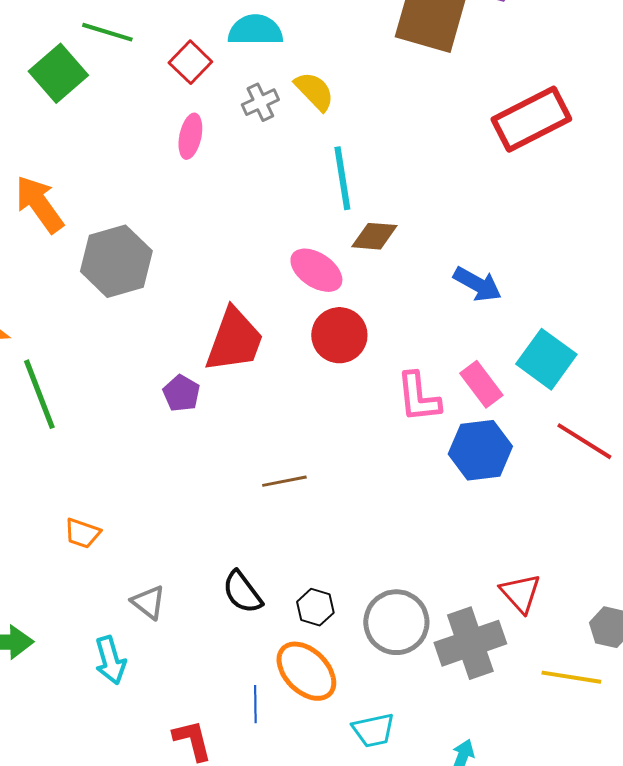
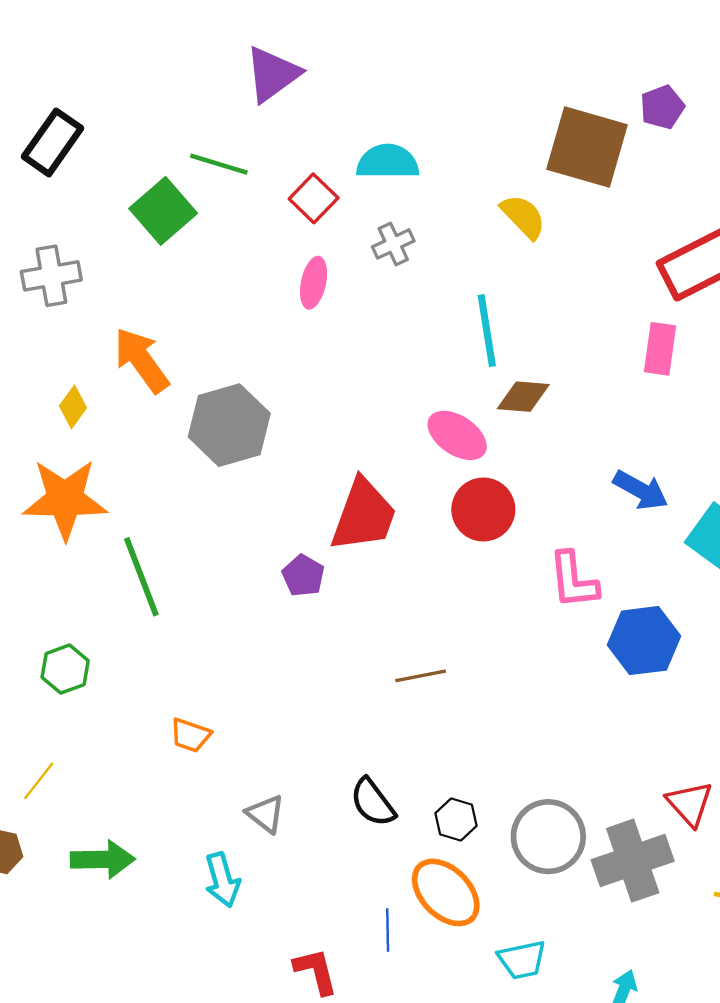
yellow semicircle: (314, 91) -> (523, 217), moved
blue arrow: (477, 284) -> (641, 490), moved
pink rectangle: (481, 384) -> (660, 349), moved, turned 45

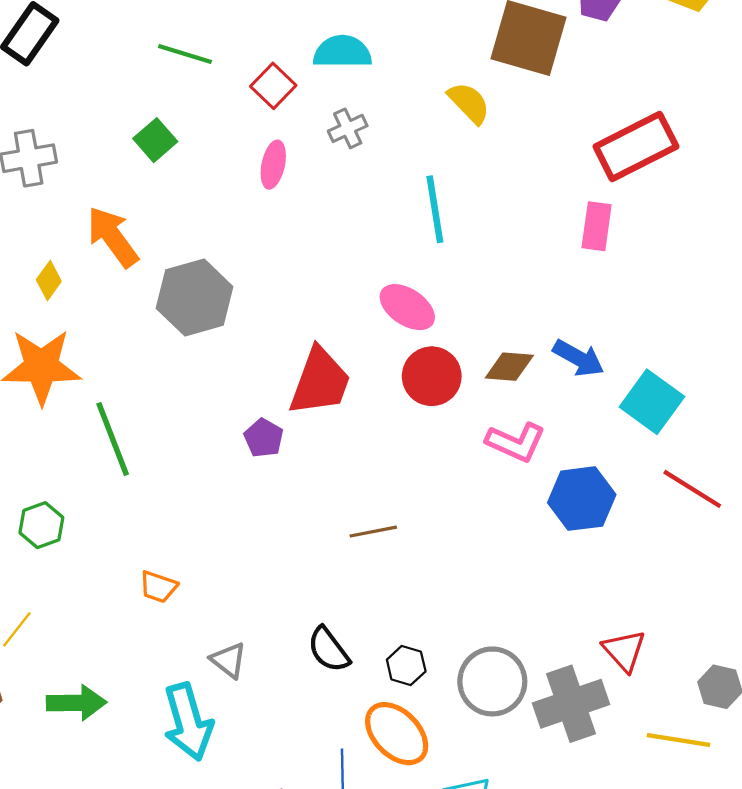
green square: (163, 211) -> (155, 140), moved, size x0.7
brown diamond: (523, 397) -> (509, 367), moved
pink L-shape: (573, 580) -> (516, 442), turned -60
cyan arrow: (222, 880) -> (188, 722), size x1.5

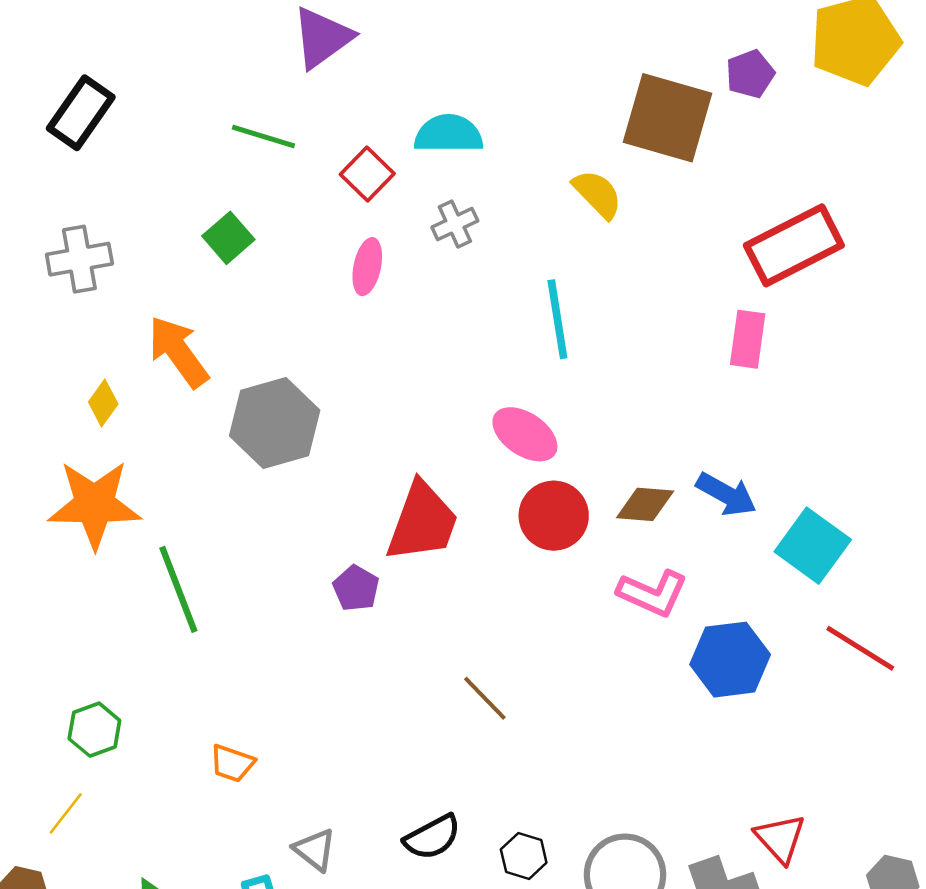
green hexagon: (41, 525) -> (94, 730), moved
brown line: (373, 532) -> (485, 698), turned 57
black semicircle: (329, 650) -> (432, 837), turned -81

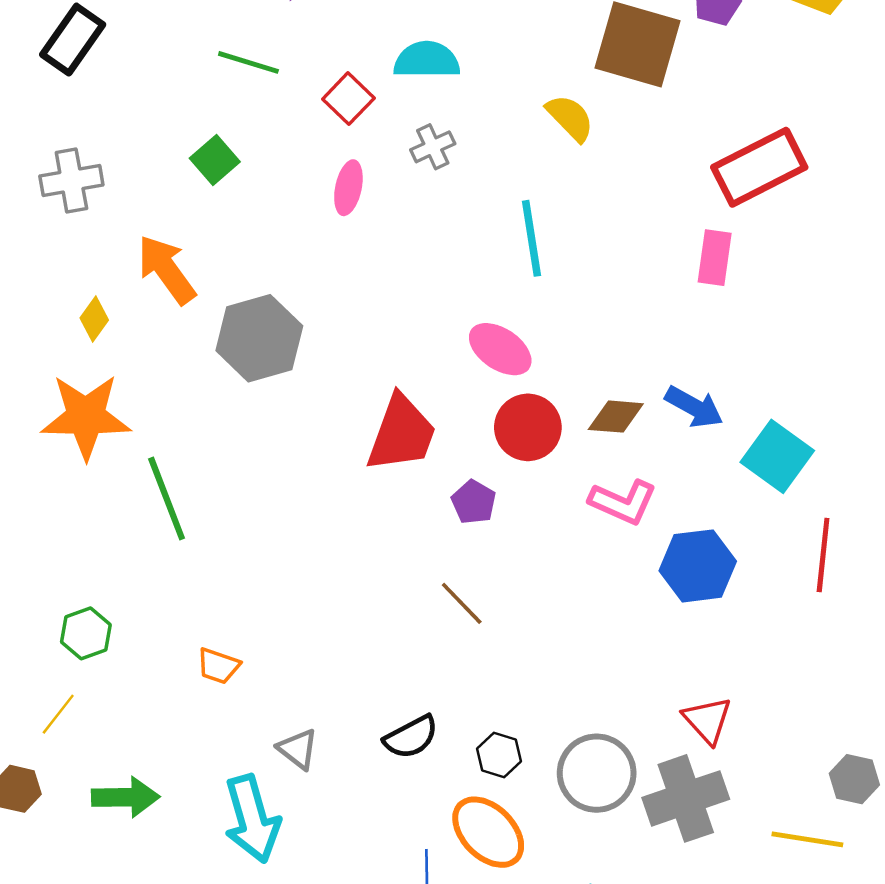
purple pentagon: (356, 588) -> (474, 502), moved
red line: (860, 648) -> (823, 555), turned 64
red triangle: (780, 838) -> (707, 720), moved

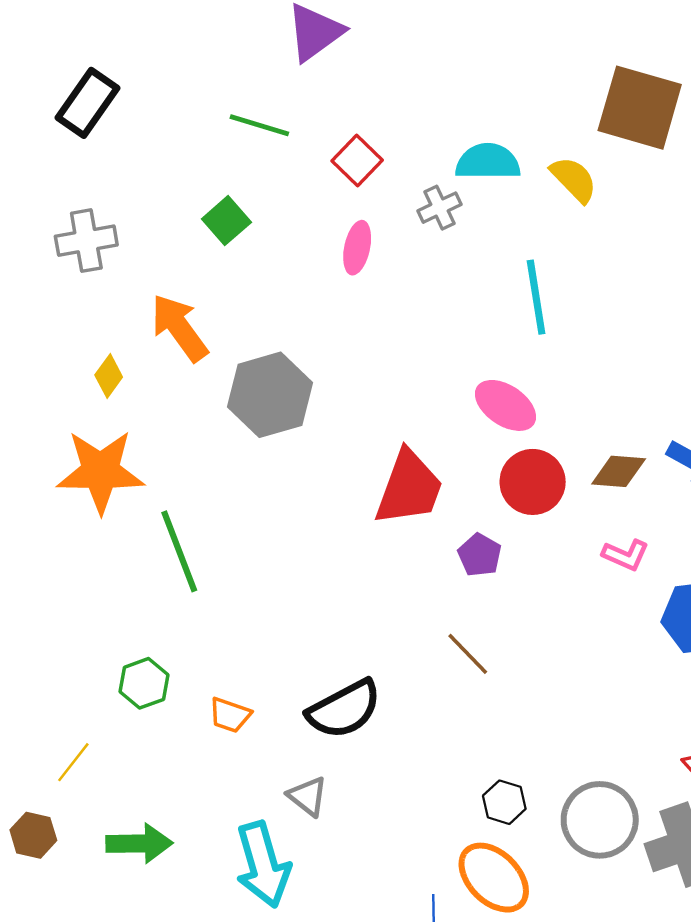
cyan semicircle: (427, 60) -> (488, 162), moved
pink L-shape: (623, 502) -> (626, 555), size x0.7
green hexagon: (86, 633) -> (144, 683), moved
black semicircle: (411, 737) -> (344, 709), moved, size x1.4

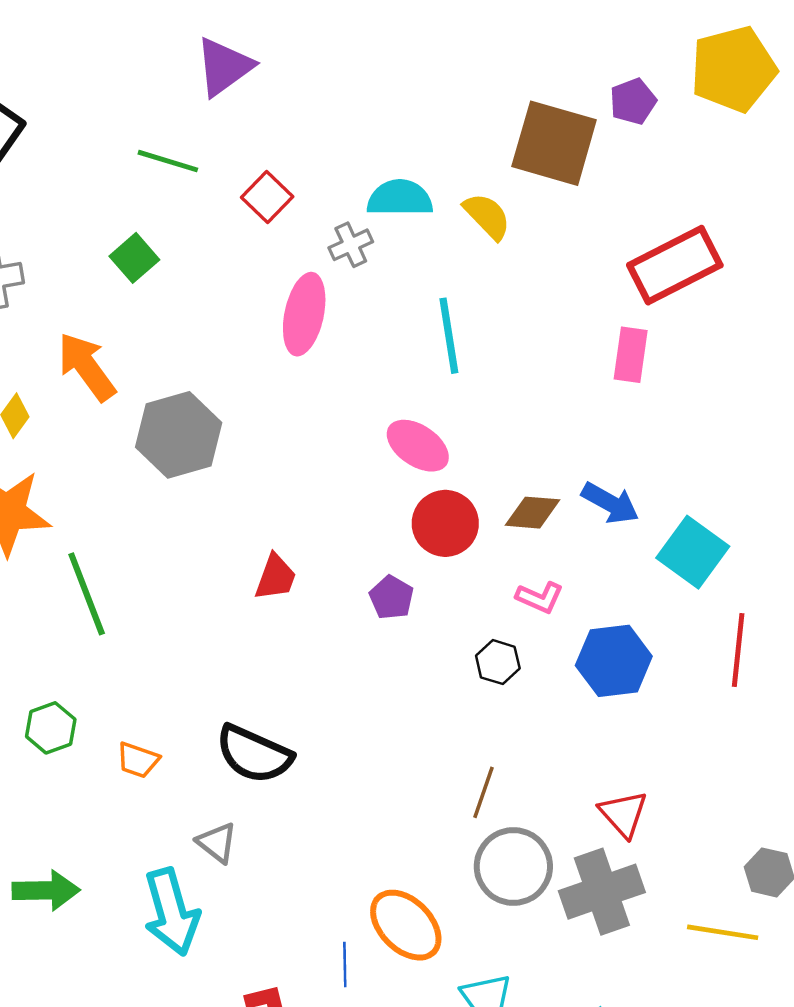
pink ellipse: (357, 248) -> (304, 314), moved, size x1.5
red trapezoid: (409, 488) -> (275, 577), moved, size x0.6
brown line: (468, 654) -> (484, 792), moved, turned 63
black semicircle: (344, 709) -> (254, 754), turned 52
black hexagon: (504, 802) -> (498, 662), moved

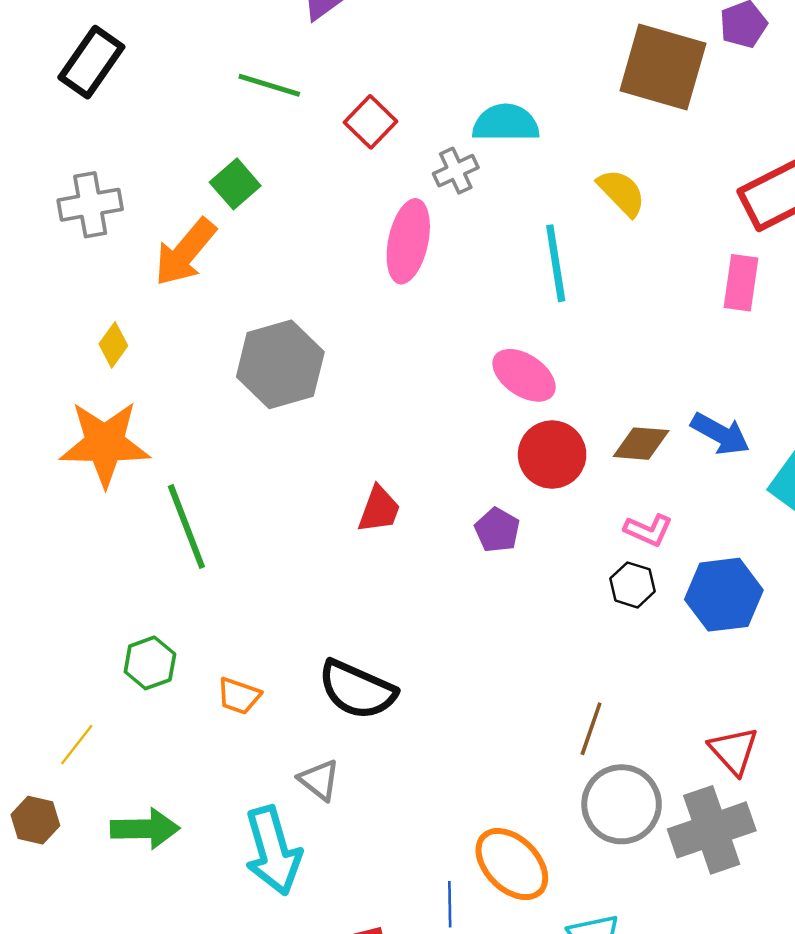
yellow semicircle: (487, 216) -> (622, 193), moved
orange arrow: (87, 367) -> (185, 252), moved, turned -104
black hexagon: (498, 662) -> (633, 585), moved

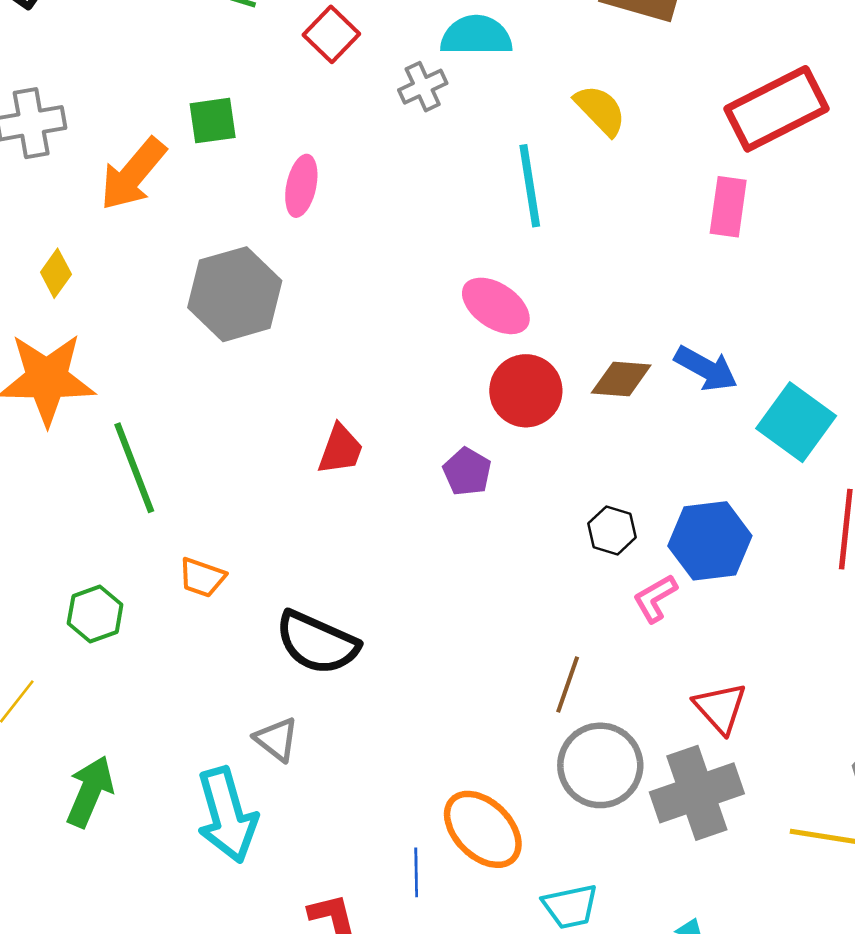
green square: (235, 184) -> (213, 121), moved, turned 33
pink ellipse: (408, 241) -> (301, 186), moved, size x0.7
pink L-shape: (648, 530) -> (655, 598), moved, turned 126
orange trapezoid: (239, 696) -> (202, 577), moved
green arrow: (145, 829) -> (90, 792), turned -66

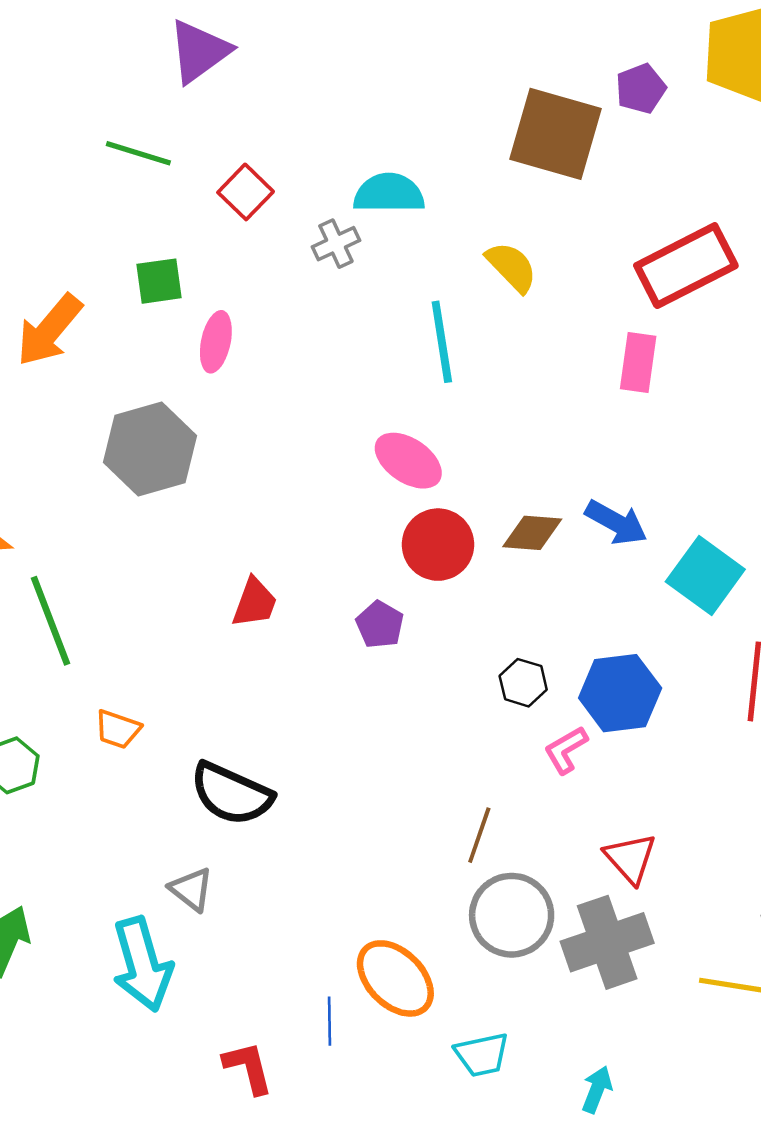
green square: (213, 121) -> (159, 281), moved

